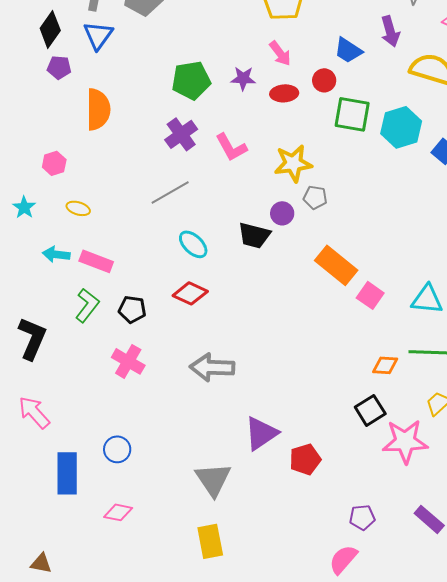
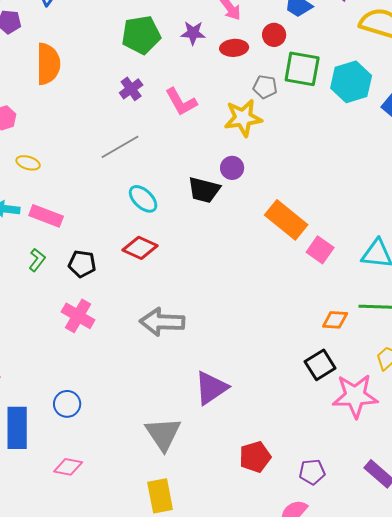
purple cross: (181, 134) -> (131, 89), size x0.7
gray pentagon: (315, 197) -> (265, 87), moved
green L-shape: (87, 305) -> (37, 260), size x0.7
red pentagon: (305, 459) -> (255, 457), moved

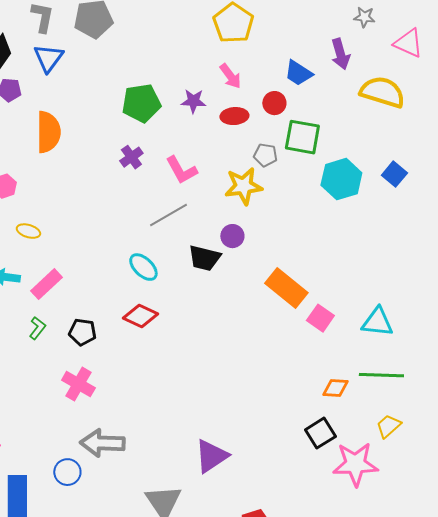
cyan hexagon: (351, 82) -> (341, 179), moved
gray line: (120, 147) -> (168, 215), moved
pink rectangle: (46, 216) -> (46, 284), turned -64
gray arrow: (162, 322) -> (102, 443), moved

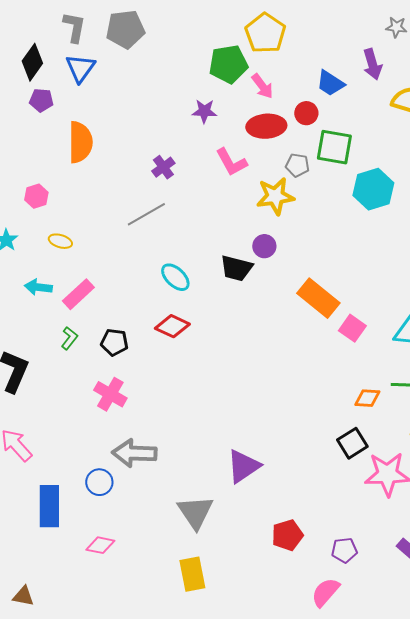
purple star: (193, 101) -> (204, 111), moved
green pentagon: (141, 103) -> (228, 64), moved
red ellipse: (234, 116) -> (266, 126), size x1.4
pink L-shape: (181, 170) -> (231, 162), moved
gray line: (168, 215) -> (146, 214), moved

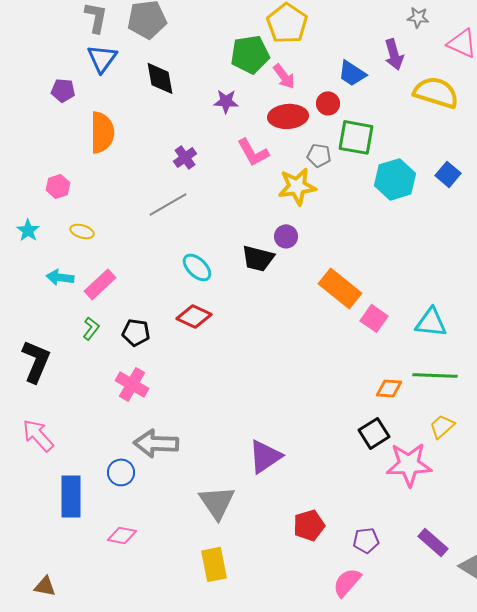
black diamond: (32, 62) -> (160, 78), moved, turned -45

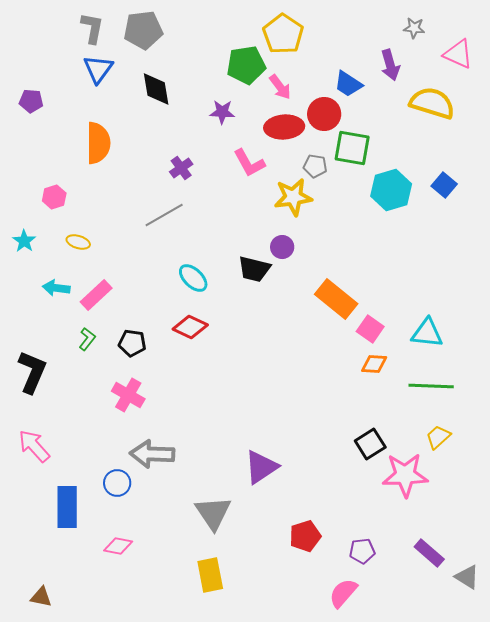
purple pentagon: (63, 90) -> (31, 101), moved
red circle: (328, 103) -> (324, 114), size x1.4
orange diamond: (389, 388) -> (374, 364), moved

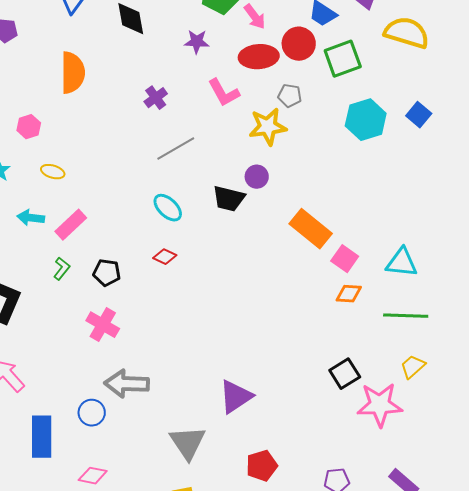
green square: (352, 148) -> (343, 59), moved, turned -30
gray line: (164, 215) -> (176, 149), moved
red diamond: (190, 327) -> (165, 257), size x0.7
red pentagon: (305, 536) -> (262, 466), moved

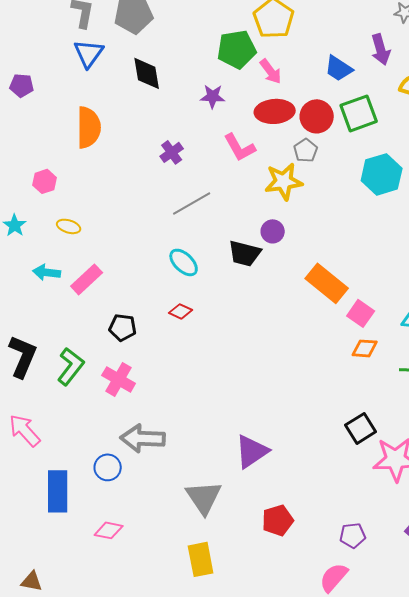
red circle: (299, 44) -> (317, 116), moved
gray pentagon: (290, 96) -> (306, 150), turned 30
green L-shape: (62, 269) -> (71, 366), moved, size x1.6

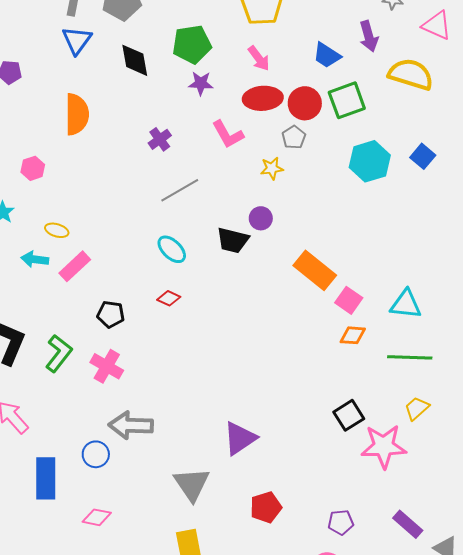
green pentagon: (237, 49) -> (192, 44), moved
yellow star: (284, 181) -> (272, 168), size x0.6
yellow ellipse: (69, 226) -> (57, 230), moved

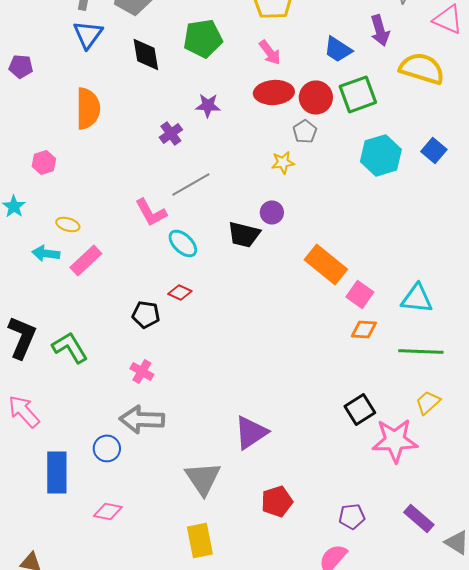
purple star: (201, 83) -> (208, 105), moved
pink L-shape: (228, 134) -> (151, 212), moved
black pentagon: (111, 314) -> (146, 314), moved
green L-shape: (59, 353) -> (70, 347), turned -69
pink cross: (107, 366) -> (142, 371), moved, size x0.7

